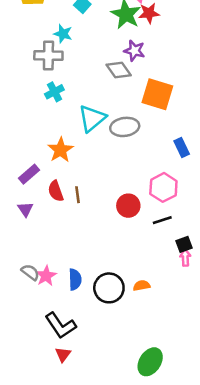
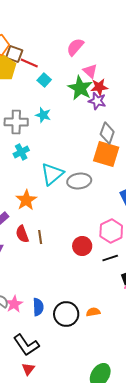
cyan star: (63, 34) -> (43, 115), moved
purple star: (134, 51) -> (97, 101), moved
gray diamond: (119, 70) -> (107, 133), moved, turned 55

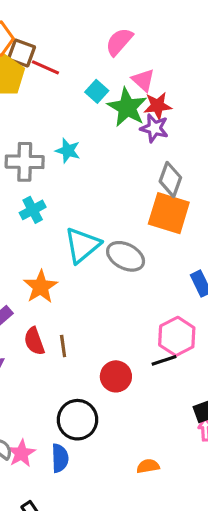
cyan square: (44, 80) -> (97, 91), moved
gray ellipse: (79, 181) -> (126, 256), turned 35
red circle: (82, 246) -> (116, 376), moved
black line: (110, 258) -> (164, 360), moved
black circle: (66, 314) -> (77, 420), moved

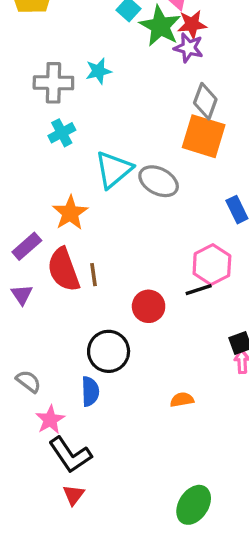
cyan star: (68, 151) -> (99, 71), turned -30
red semicircle: (34, 341) -> (63, 270), size x1.5
pink star: (21, 453) -> (50, 420), moved

